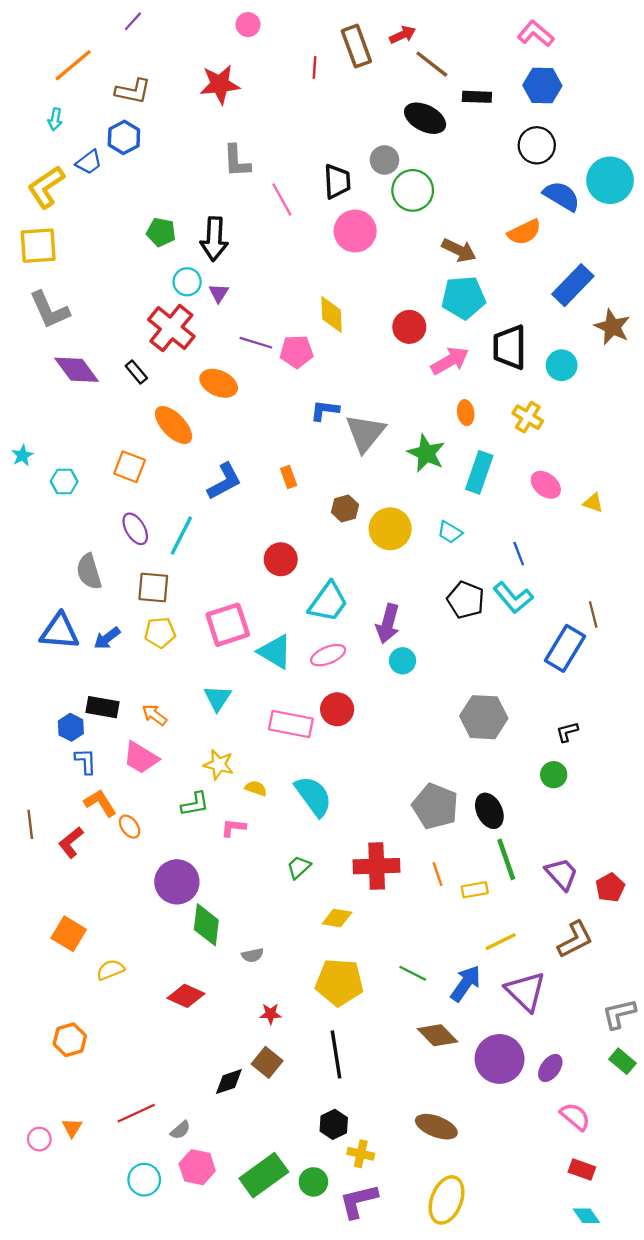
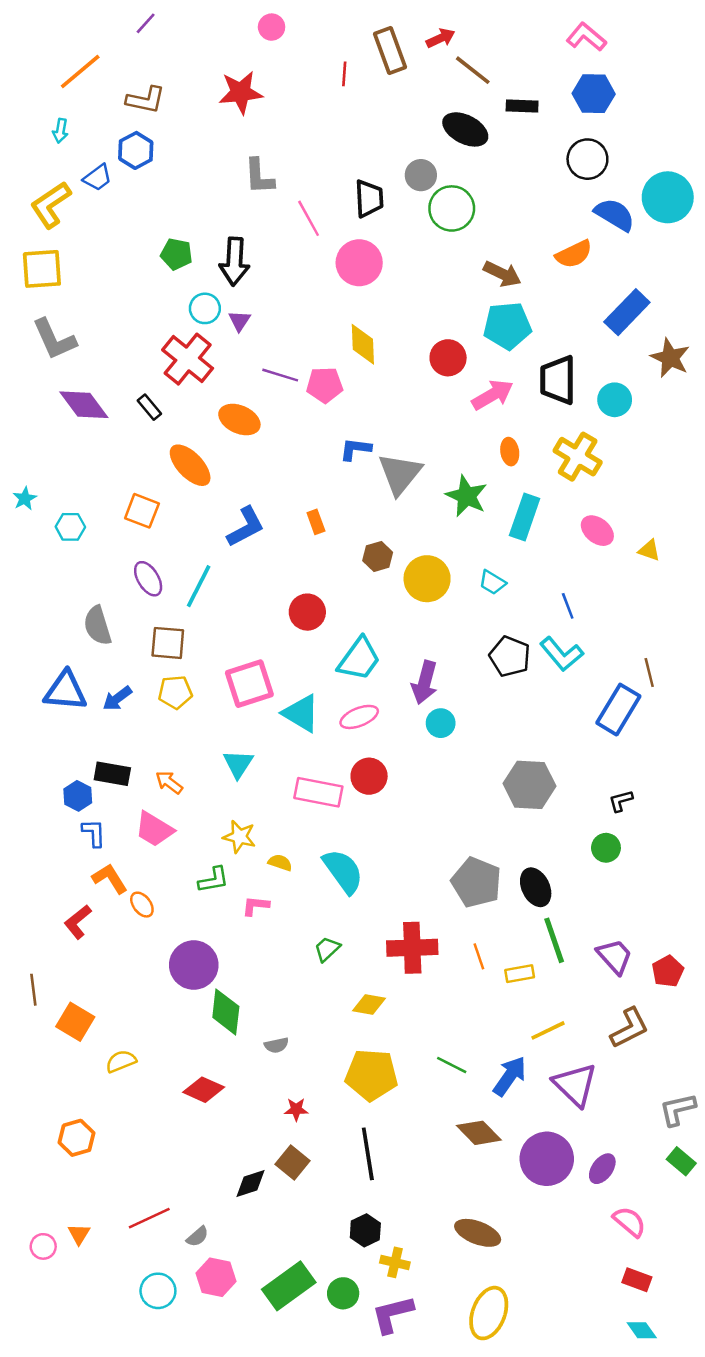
pink circle: (355, 231) -> (359, 263), moved
yellow cross: (528, 417) -> (578, 457), size x1.4
brown line: (30, 824) -> (33, 990), moved

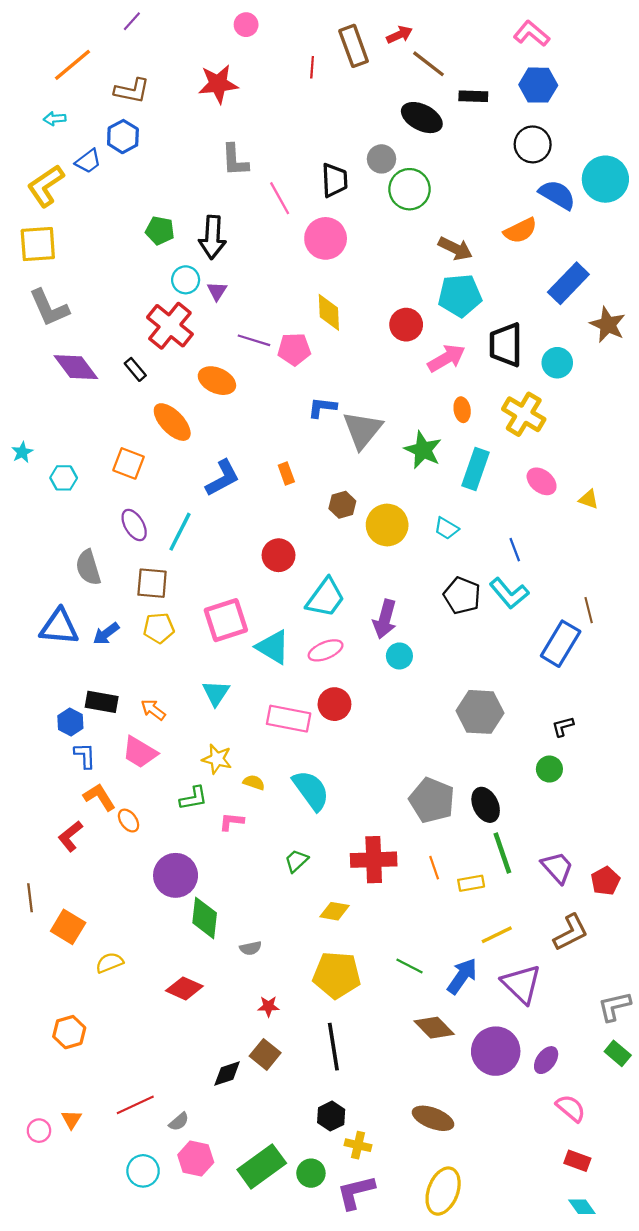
cyan arrow: (60, 131) -> (55, 119), turned 75

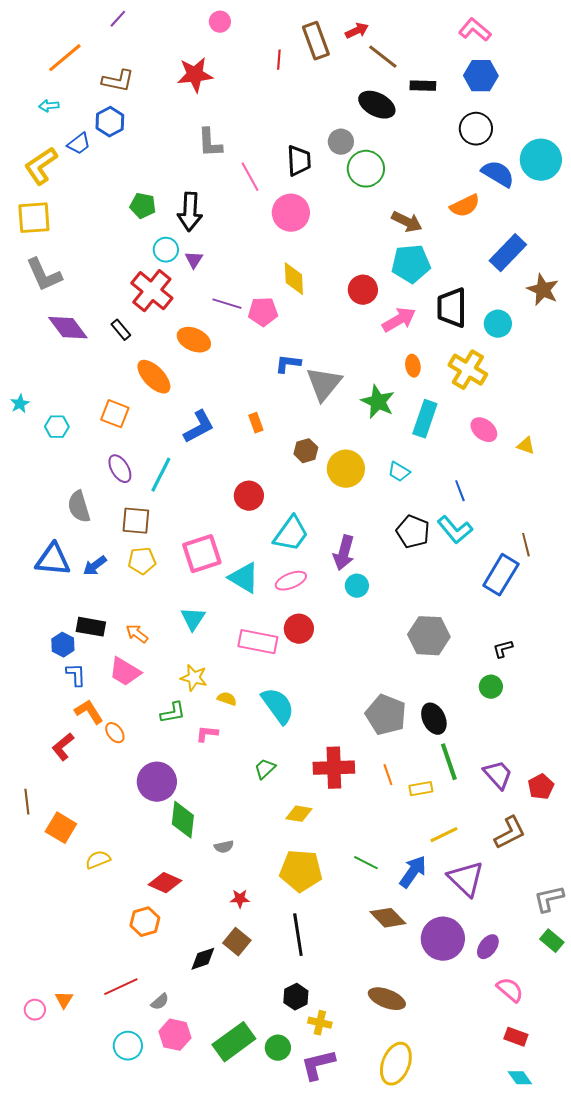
orange hexagon: (69, 1032) -> (145, 922), moved

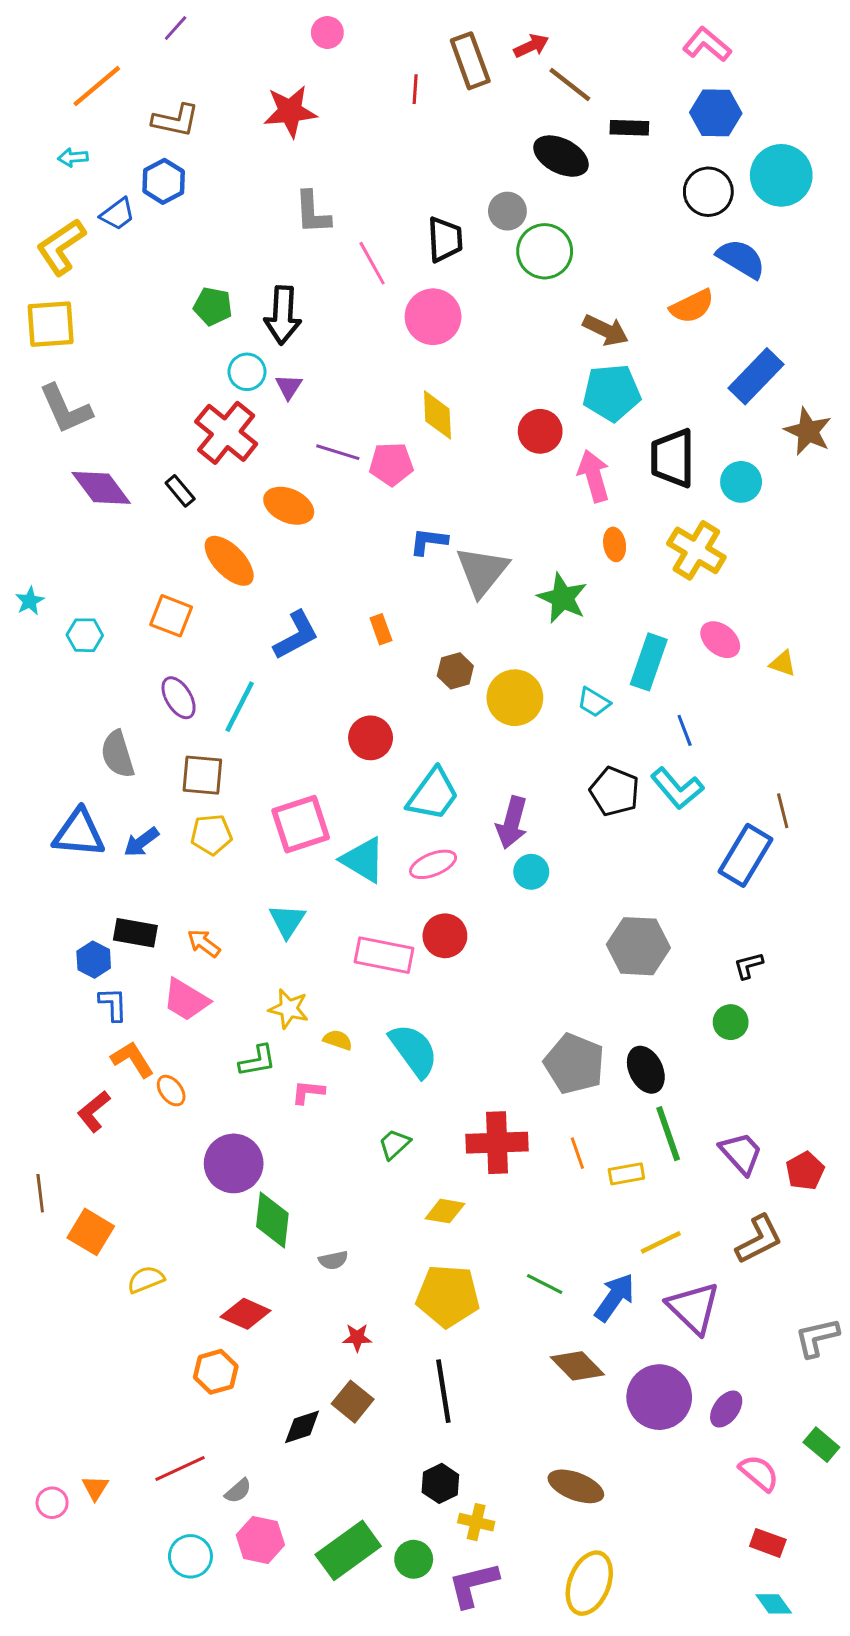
cyan circle: (541, 160) -> (781, 175), moved
pink arrow: (399, 320) -> (594, 476), turned -76
cyan rectangle: (425, 419) -> (649, 662), moved
green rectangle: (552, 941) -> (821, 1445), moved

